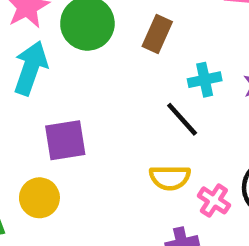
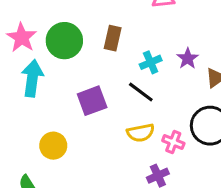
purple square: (65, 140) -> (92, 101), moved
yellow circle: (39, 198) -> (53, 146), moved

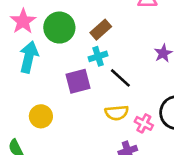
brown rectangle: (113, 38) -> (101, 30), turned 30
cyan cross: (151, 62) -> (98, 56), moved

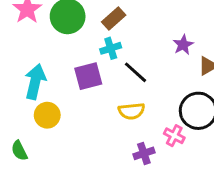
cyan arrow: (29, 57) -> (35, 82), moved
pink cross: (144, 123) -> (174, 136), moved

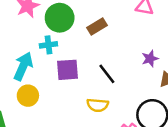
cyan cross: (111, 48) -> (48, 45), moved

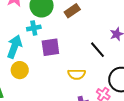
black line: (107, 74) -> (97, 50), moved

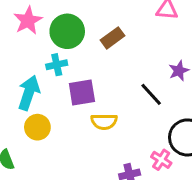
yellow semicircle: (77, 74) -> (104, 122), moved

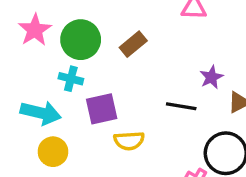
cyan cross: (57, 65) -> (71, 79), turned 30
cyan arrow: (29, 93) -> (41, 113), turned 88
black line: (151, 94) -> (181, 106), turned -35

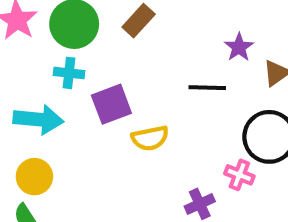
yellow circle: (53, 152) -> (34, 177), moved

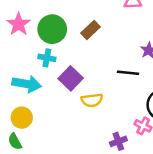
purple square: (111, 104) -> (71, 78), turned -30

